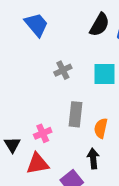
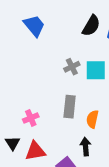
gray cross: (63, 70) -> (72, 67), moved
pink cross: (43, 133) -> (31, 118), moved
black triangle: (12, 145) -> (13, 143), moved

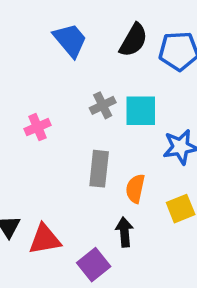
blue trapezoid: (34, 26) -> (70, 40), moved
pink cross: (31, 118) -> (38, 127), moved

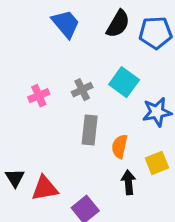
gray cross: (103, 105) -> (82, 90), moved
cyan square: (141, 111) -> (124, 82), turned 36
black arrow: (124, 232) -> (129, 182), moved

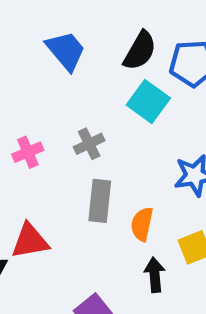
cyan square: (124, 82) -> (148, 101), moved
red triangle: (45, 188) -> (30, 241), moved

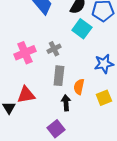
pink cross: (28, 152) -> (25, 53), size x1.5
black arrow: (155, 275) -> (66, 103), moved

